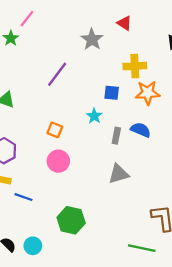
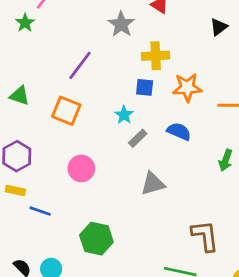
yellow cross: (135, 66) -> (156, 56), moved
orange square: (55, 130) -> (66, 111), moved, size x1.5
gray rectangle: (116, 136) -> (138, 138), moved, turned 35

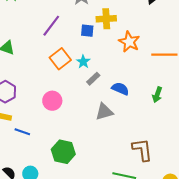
blue square: (145, 87) -> (87, 31), moved
orange star: (187, 87) -> (129, 42), turned 30
orange square: (66, 111) -> (60, 59), moved, turned 30
blue semicircle: (179, 131) -> (120, 89), moved

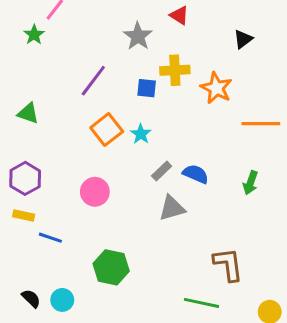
orange star: (129, 42) -> (216, 88), moved
gray rectangle: (93, 79) -> (162, 171), moved

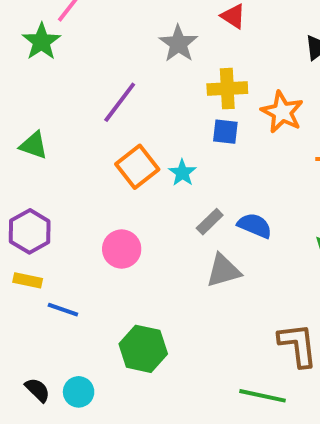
green star: (34, 35) -> (41, 42), size x1.4
blue square: (147, 88) -> (225, 132), moved

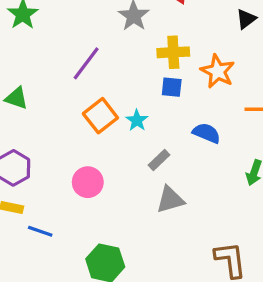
blue semicircle: (255, 226) -> (207, 133), moved

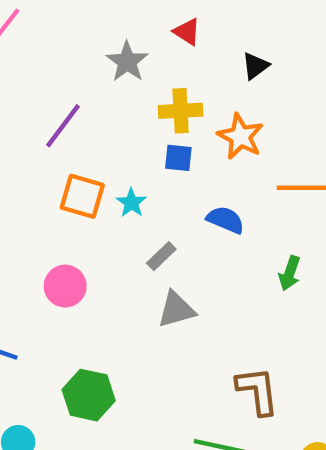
black triangle: (246, 19) -> (255, 66), moved
orange square: (100, 116) -> (82, 196), turned -36

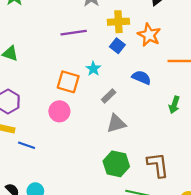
purple line: (63, 126) -> (74, 33), moved, turned 45
blue square: (178, 158) -> (117, 46), turned 32
orange square: (82, 196) -> (68, 82), moved
green hexagon: (89, 395) -> (116, 164), moved

